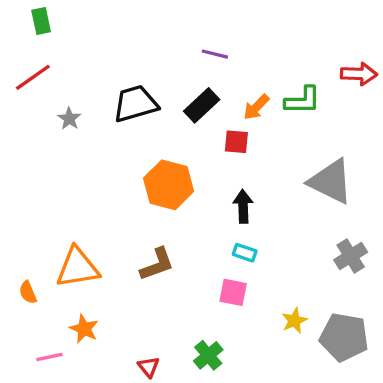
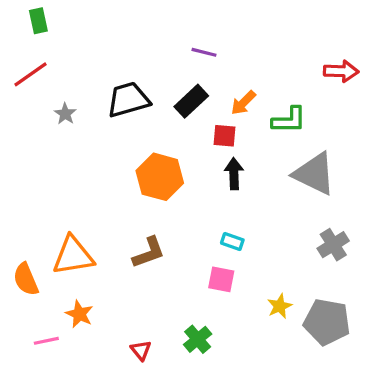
green L-shape: (303, 100) -> (289, 120), moved
black arrow: (243, 206) -> (234, 174), moved
orange semicircle: (28, 292) -> (26, 279), size x1.5

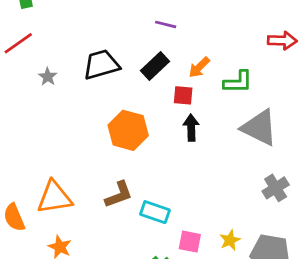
cyan rectangle: (232, 241) -> (155, 212), moved, size x1.5
pink square: (221, 279) -> (190, 242), moved

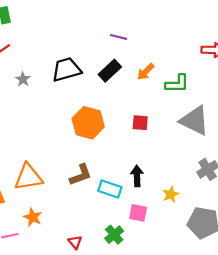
red square: (183, 95) -> (140, 123), moved
black arrow: (191, 128) -> (137, 176), moved
yellow star: (230, 240) -> (171, 194), moved

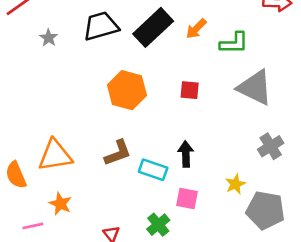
black rectangle: (110, 71) -> (153, 27), size x1.4
yellow star: (171, 194) -> (235, 184), moved

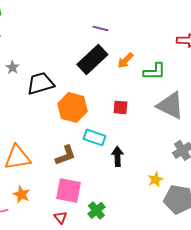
black trapezoid: (101, 26) -> (40, 83), moved
cyan rectangle: (153, 170) -> (94, 137), moved
pink square: (187, 199) -> (68, 190), moved, size x1.5

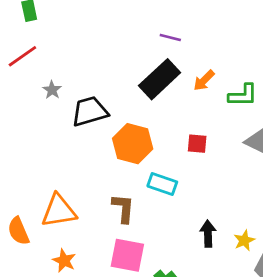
brown L-shape: (65, 155) -> (123, 208), turned -65
black arrow: (117, 156) -> (208, 234), moved

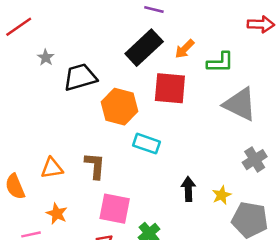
red square: (197, 144) -> (170, 88), moved, size x1.8
brown L-shape: (123, 208) -> (95, 166), moved
orange triangle: (59, 211) -> (52, 168), size x0.7

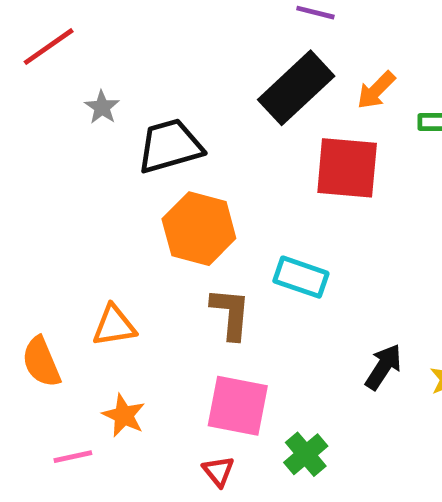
orange hexagon: (120, 107) -> (199, 229), moved
brown L-shape: (95, 166) -> (231, 313), moved
black arrow: (188, 189) -> (383, 367), turned 35

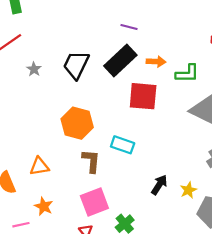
orange arrow: (376, 90) -> (156, 62), turned -132
black trapezoid: (170, 146) -> (76, 65), moved, turned -48
pink square: (238, 406) -> (94, 202), turned -32

